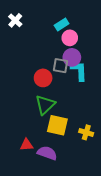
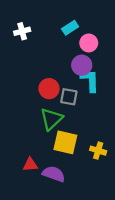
white cross: (15, 20) -> (22, 31), moved, turned 32
pink circle: (70, 38) -> (89, 43), moved
gray square: (61, 66) -> (69, 97), moved

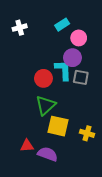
cyan L-shape: (90, 80) -> (63, 70), moved
gray square: (69, 97) -> (81, 77), moved

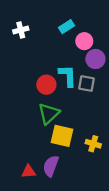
purple circle: (72, 58) -> (95, 59), moved
red triangle: (27, 146) -> (29, 172), moved
purple semicircle: (48, 154) -> (51, 166), turned -90

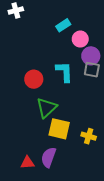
white cross: (21, 30) -> (16, 11), moved
gray square: (87, 84) -> (92, 70), moved
red circle: (46, 85) -> (34, 79), moved

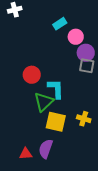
cyan L-shape: (64, 72) -> (56, 89), moved
yellow cross: (89, 136) -> (84, 119), moved

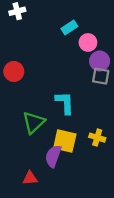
red circle: (32, 75) -> (14, 71), moved
green triangle: (44, 102) -> (34, 122), moved
purple semicircle: (46, 149) -> (53, 156), moved

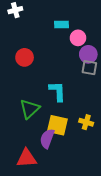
cyan rectangle: (69, 27) -> (62, 24), turned 32
red circle: (14, 71) -> (25, 57), moved
red triangle: (30, 178) -> (27, 158), size x1.5

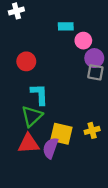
cyan L-shape: (57, 91) -> (39, 94), moved
yellow cross: (86, 122) -> (92, 130), turned -32
red triangle: (27, 158) -> (28, 144), moved

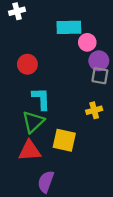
cyan rectangle: (66, 26) -> (69, 27), size x1.5
yellow cross: (92, 130) -> (94, 110), moved
purple semicircle: (50, 148) -> (46, 182), moved

